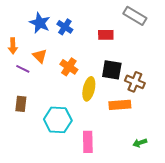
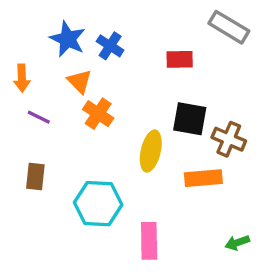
orange triangle: (40, 56) -> (80, 81), moved
orange cross: (69, 67) -> (98, 114), moved

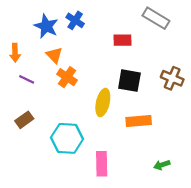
blue cross: (110, 46) -> (75, 20), moved
brown cross: (229, 139) -> (172, 78), moved
brown rectangle: (35, 176) -> (24, 120), turned 48

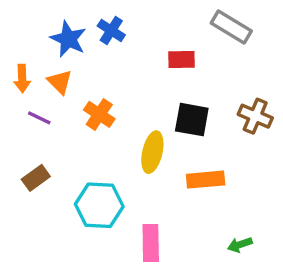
orange triangle: (54, 55) -> (60, 82), moved

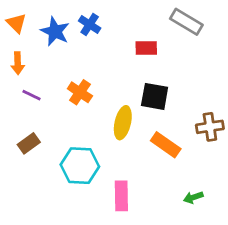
orange triangle: (60, 82) -> (16, 23), moved
brown cross: (255, 116) -> (210, 127), moved, turned -32
orange rectangle: (206, 180) -> (166, 145), turned 40

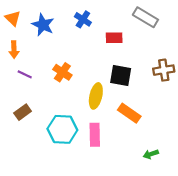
blue cross: (90, 25) -> (83, 19), moved
brown cross: (210, 127) -> (164, 70), moved
pink rectangle: (121, 196) -> (95, 135), moved

